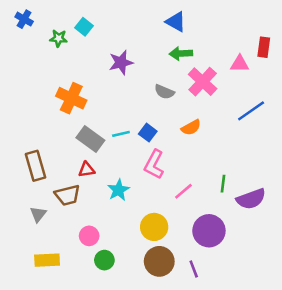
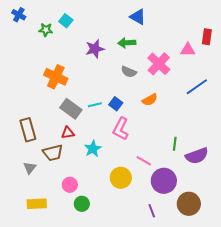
green arrow: (181, 54) -> (127, 43), moved
pink line: (183, 191) -> (144, 161), moved, turned 70
brown circle: (159, 261) -> (189, 204), moved

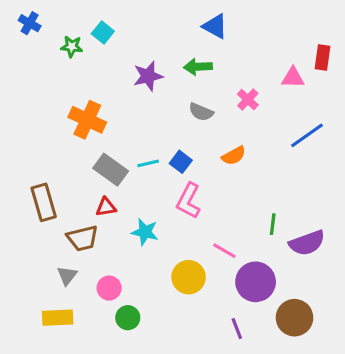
pink cross: (159, 64) -> (248, 100), size x0.6
cyan star: (93, 149) -> (145, 232), turned -30
gray triangle: (30, 168) -> (67, 276), moved

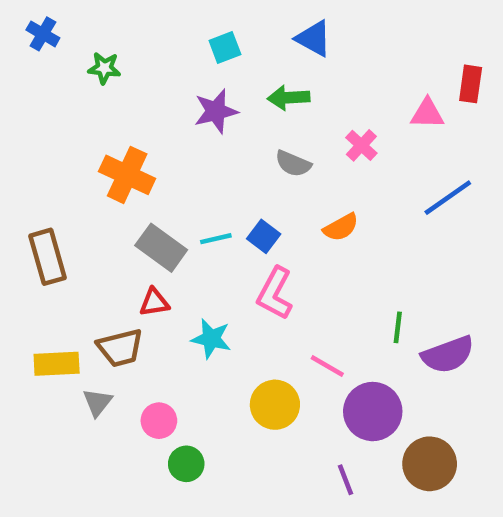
cyan square: (103, 32) -> (225, 48), moved, turned 30
brown rectangle: (44, 202) -> (47, 257), moved
yellow rectangle: (58, 318) -> (57, 364), moved

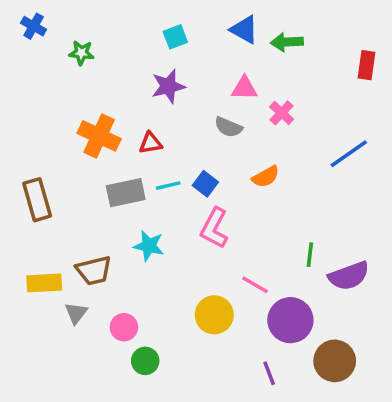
green arrow: (289, 98) -> (287, 42), moved
pink triangle: (427, 114) -> (244, 88), moved
gray rectangle: (161, 248) -> (126, 193), turned -48
red triangle: (154, 302) -> (150, 143), moved
cyan star: (211, 339) -> (149, 246), moved

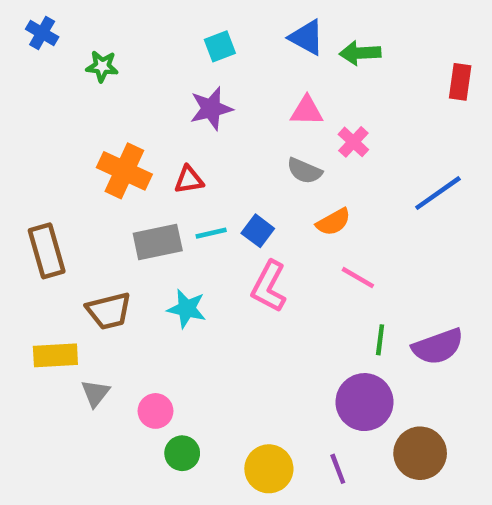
gray semicircle: (228, 127) -> (304, 171), moved
green line: (310, 255) -> (380, 340), moved
brown trapezoid: (94, 271) -> (109, 311), moved
pink line: (255, 285) -> (358, 278), moved
yellow circle: (214, 315) -> (269, 469), moved

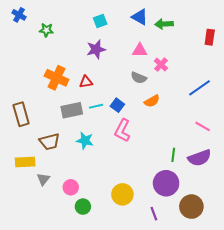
pink line: (358, 278) -> (203, 126), moved
yellow circle: (269, 469) -> (122, 194), moved

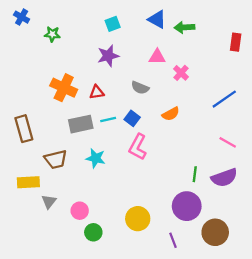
gray semicircle: (139, 78) -> (140, 88), moved

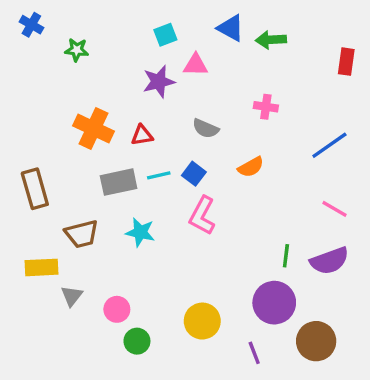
pink triangle: (157, 57) -> (196, 65), moved
pink cross: (181, 73) -> (266, 107), turned -35

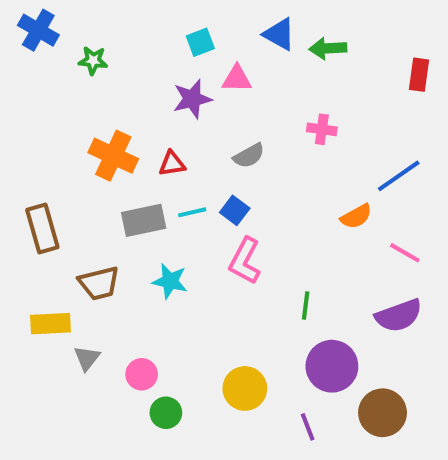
blue cross: (31, 25) -> (38, 30), size x1.4
gray semicircle: (206, 129) -> (249, 156), turned -52
orange semicircle: (251, 167) -> (356, 216), moved
green line: (286, 256) -> (306, 305), moved

